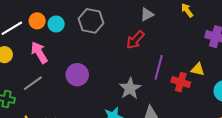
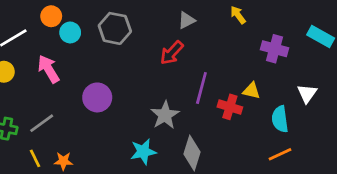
orange circle: (37, 21) -> (51, 16), moved
gray line: (33, 83) -> (42, 123), moved

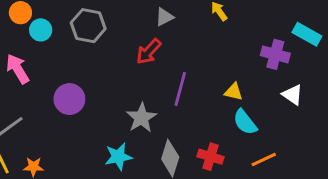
purple cross: (275, 49) -> (275, 54), moved
white triangle: (307, 93) -> (293, 95), turned -30
red cross: (230, 107) -> (211, 157), moved
cyan semicircle: (280, 119) -> (245, 122), moved, turned -30

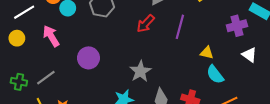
purple cross: (275, 54) -> (237, 26), turned -30
purple line: (180, 89) -> (180, 27), moved

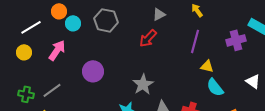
purple line: (180, 27) -> (195, 41), moved
pink arrow: (51, 36) -> (57, 50), turned 65
white triangle: (249, 55) -> (253, 81), moved

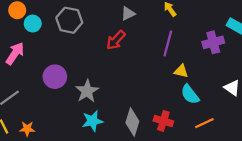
gray star: (143, 84) -> (87, 91), moved

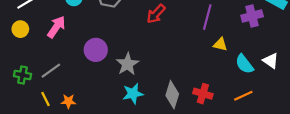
cyan semicircle: (190, 94) -> (244, 64), moved

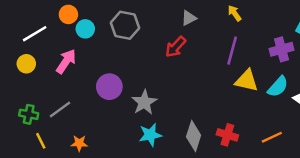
yellow triangle: (220, 44) -> (247, 81), size x1.5
cyan semicircle: (244, 64) -> (278, 87), moved, turned -100
yellow line: (45, 99) -> (41, 141), moved

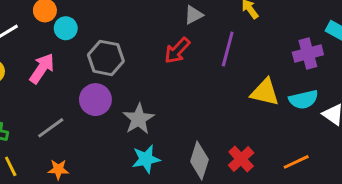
gray hexagon: (125, 25) -> (106, 58), moved
purple line: (232, 51) -> (228, 49), moved
cyan semicircle: (278, 87) -> (303, 100), turned 35
gray line: (60, 110) -> (51, 128), moved
red cross: (227, 135) -> (241, 159), turned 30

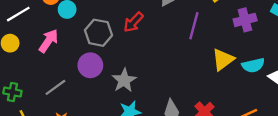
red arrow: (177, 51) -> (133, 22), moved
purple cross: (308, 53) -> (245, 20), moved
yellow triangle: (265, 92) -> (223, 59), turned -50

